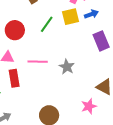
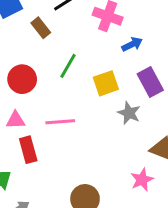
yellow square: (70, 17) -> (106, 83), moved
gray star: (67, 67) -> (129, 113), moved

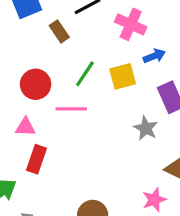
yellow square: (106, 83) -> (123, 76), moved
pink line: (60, 122) -> (71, 109), moved
red rectangle: (28, 150) -> (36, 159), turned 30

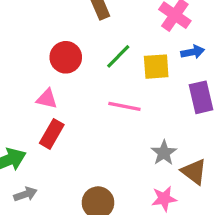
pink line: (71, 109) -> (124, 106), moved
gray star: (146, 128) -> (164, 153), moved

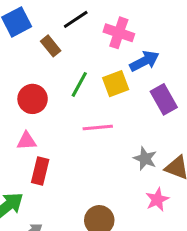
blue arrow: (193, 52) -> (144, 61), size x1.4

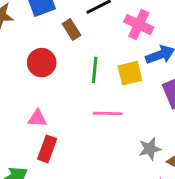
green line: (79, 84) -> (95, 70), turned -30
red circle: (33, 99) -> (42, 63), moved
gray star: (145, 159) -> (150, 149), turned 30

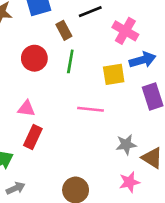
green line: (95, 70) -> (70, 61), moved

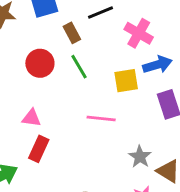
green line: (70, 61) -> (79, 67), turned -40
gray star: (126, 145) -> (140, 157), turned -30

